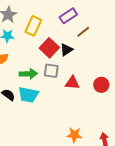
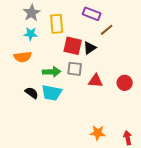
purple rectangle: (68, 16) -> (92, 14), turned 54
yellow rectangle: (33, 26) -> (57, 24), turned -30
red square: (49, 48) -> (73, 46), turned -30

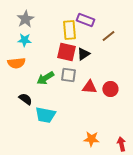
yellow rectangle: (57, 24) -> (69, 30), moved
brown line: (107, 30) -> (108, 36), moved
green arrow: (52, 72) -> (45, 78), turned 150
red circle: (125, 83) -> (110, 89), moved
cyan trapezoid: (52, 93) -> (45, 115), moved

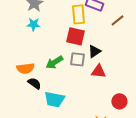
black triangle: (83, 54) -> (94, 51), moved
orange semicircle: (16, 63) -> (25, 68), moved
red circle: (110, 89) -> (119, 101), moved

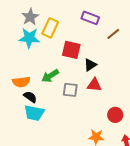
yellow rectangle: (78, 14) -> (50, 28), moved, turned 30
cyan star: (33, 24) -> (29, 38), size x1.5
gray square: (77, 59) -> (70, 90), moved
cyan trapezoid: (54, 99) -> (34, 113), moved

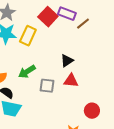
yellow rectangle: (50, 28) -> (28, 36), moved
brown line: (113, 34) -> (83, 24), moved
red square: (71, 50) -> (48, 17), moved, turned 30

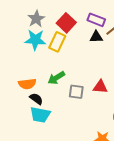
red square: (48, 17) -> (66, 23), moved
black triangle: (67, 61) -> (96, 37), moved, turned 32

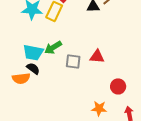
orange semicircle: (27, 84) -> (21, 78), moved
cyan trapezoid: (40, 115) -> (33, 52), moved

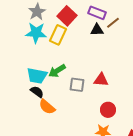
orange semicircle: (21, 78) -> (47, 107), moved, turned 48
red circle: (118, 86) -> (108, 110), moved

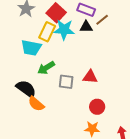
cyan star: (36, 33) -> (64, 30), moved
cyan trapezoid: (37, 76) -> (31, 48), moved
black semicircle: (37, 92) -> (26, 89), size x1.5

